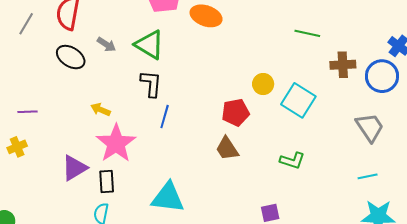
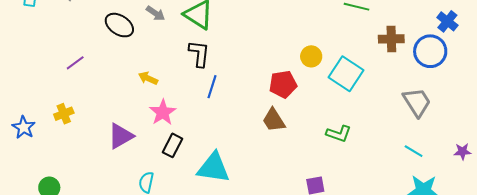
purple line: (28, 112) -> (75, 63), moved, turned -36
pink star: (116, 143) -> (163, 112), size x0.7
cyan line: (368, 176) -> (414, 151), turned 42
black rectangle: (107, 181) -> (173, 145), moved, turned 30

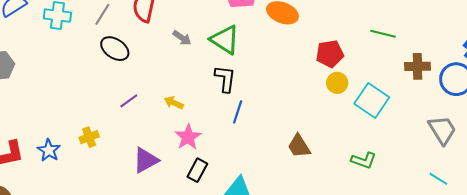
black ellipse: (119, 25) -> (115, 49), moved
purple line: (75, 63) -> (129, 101), moved
red pentagon: (283, 84) -> (330, 54), moved

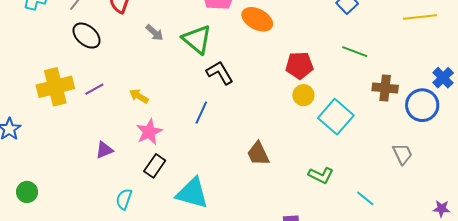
black L-shape: (225, 79) -> (220, 73), moved, turned -44
gray trapezoid: (442, 130) -> (402, 154), size x0.7
yellow cross: (89, 137) -> (55, 87), moved, size x1.8
purple triangle: (146, 160) -> (104, 150), size x0.7
cyan line: (438, 179) -> (365, 198), moved

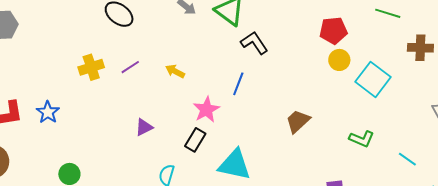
yellow cross: (55, 87) -> (91, 67), size x0.7
pink star: (149, 132) -> (206, 110), moved
brown trapezoid: (258, 154) -> (298, 121), turned 76

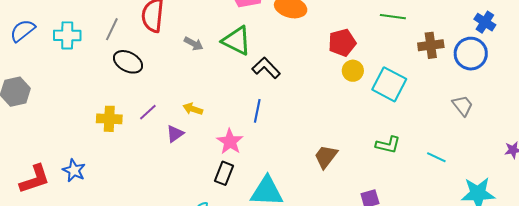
yellow cross: (91, 67) -> (109, 119), turned 30
brown trapezoid: (298, 121) -> (326, 157), moved
purple triangle: (144, 127) -> (175, 134), moved

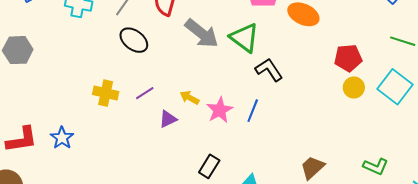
gray arrow: (194, 44) -> (202, 33), size x1.8
cyan square: (389, 84) -> (395, 87), moved
pink star: (230, 142) -> (220, 110), moved

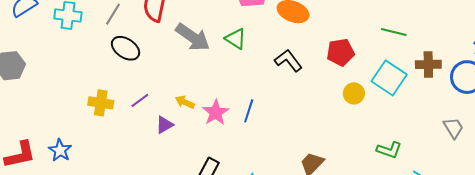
green triangle: (244, 38) -> (236, 39), size x0.7
black L-shape: (269, 70) -> (288, 61), moved
yellow circle: (354, 87) -> (354, 93), moved
green L-shape: (376, 166) -> (389, 150), moved

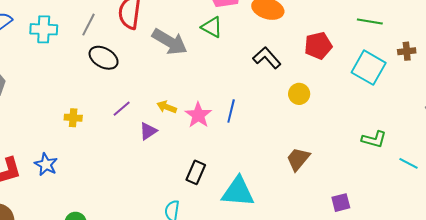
green triangle: (236, 39) -> (212, 27), moved
brown cross: (428, 64) -> (407, 51), size x0.7
yellow circle: (354, 93) -> (299, 94), moved
yellow cross: (101, 103) -> (73, 118), moved, size x0.7

